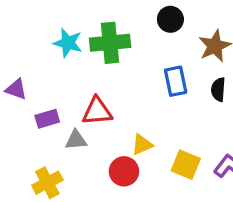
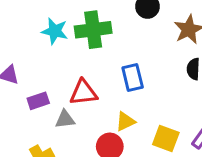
blue rectangle: (176, 81) -> (133, 78), moved

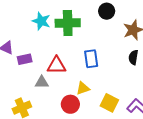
purple rectangle: (38, 101) -> (25, 59), moved

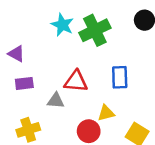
green cross: (68, 23) -> (95, 30), turned -30
purple rectangle: (25, 59) -> (24, 83), moved

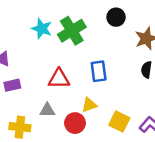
gray triangle: (56, 101) -> (47, 110), moved
yellow cross: (28, 130) -> (20, 127), turned 30

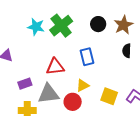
black circle: (116, 17) -> (98, 24), moved
purple rectangle: (12, 85) -> (25, 84), moved
gray triangle: (47, 110) -> (48, 94), size x1.6

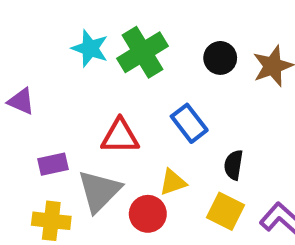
black semicircle: (127, 51) -> (234, 165), moved
blue rectangle: (87, 57) -> (189, 123), turned -30
gray triangle: (48, 94) -> (99, 191), turned -45

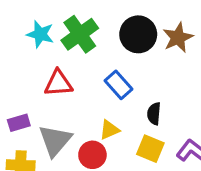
black circle: (220, 58) -> (138, 34), size x1.5
red triangle: (120, 136) -> (58, 83), moved

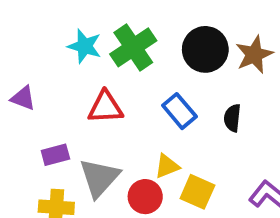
black semicircle: (154, 114) -> (232, 118), moved
yellow square: (150, 149) -> (197, 192), moved

